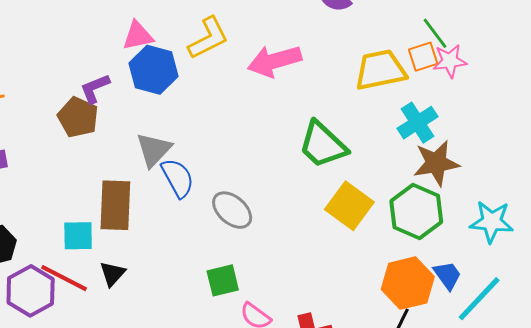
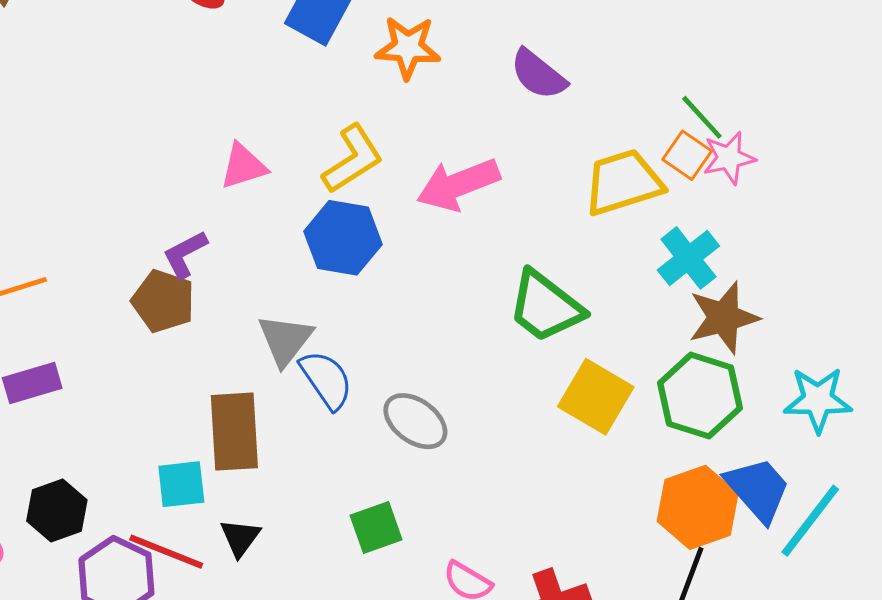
orange square: (423, 57) -> (687, 155), turned -32
blue hexagon: (154, 70) -> (343, 238), moved
blue trapezoid: (447, 275) -> (758, 489), size x1.5
green square: (223, 280) -> (376, 527), moved

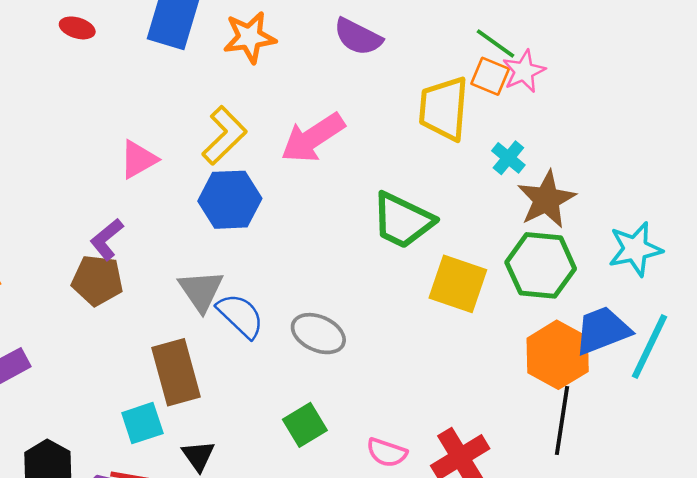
yellow trapezoid: (623, 182) -> (444, 108), turned -56
cyan cross: (688, 258) -> (508, 158), size x0.7
blue trapezoid: (758, 489) -> (602, 330), turned -58

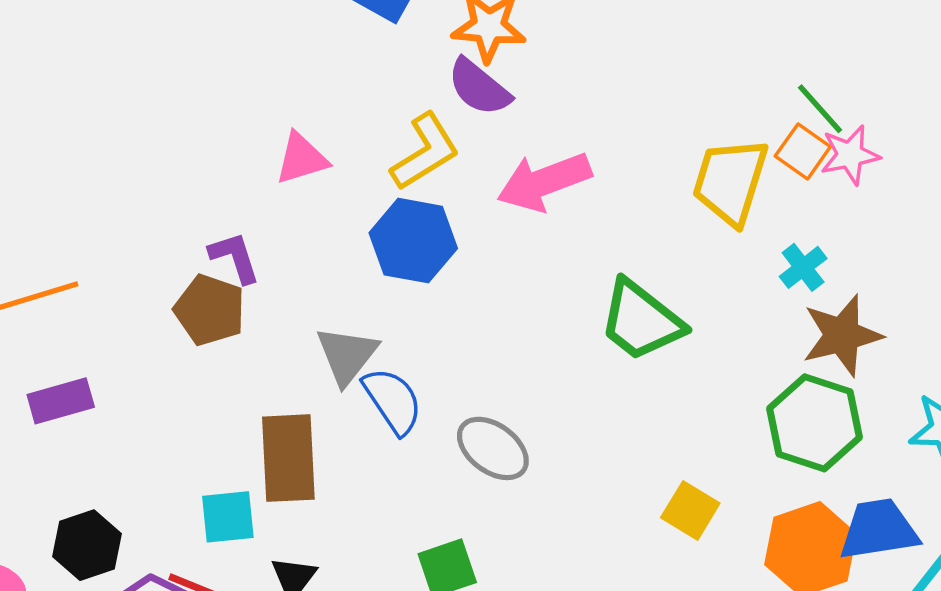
purple semicircle: (358, 37) -> (479, 87), moved
purple L-shape: (107, 239) -> (235, 257), turned 99
yellow square: (458, 284) -> (690, 510), moved, size x0.7

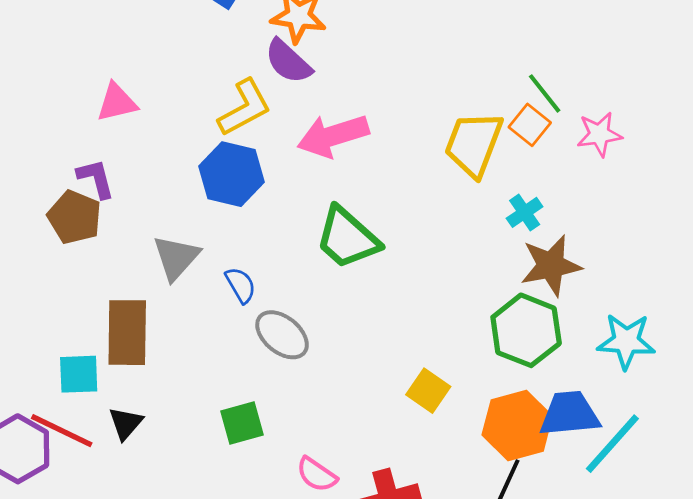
pink star: (850, 155) -> (599, 134), moved
pink triangle: (302, 159) -> (117, 102), moved
green trapezoid: (641, 321) -> (347, 238), moved
blue semicircle: (393, 401) -> (241, 285), moved, size x0.7

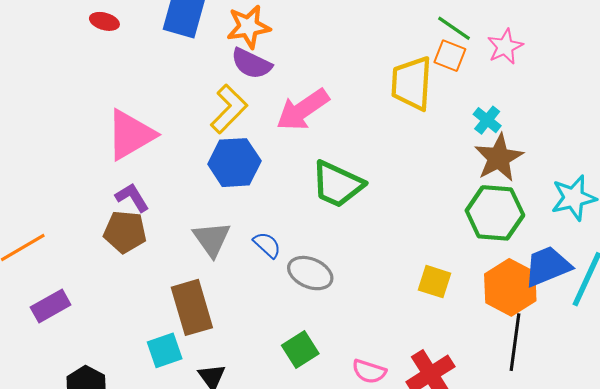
pink triangle: (117, 102) -> (130, 135), size x1.6
cyan cross: (525, 212) -> (487, 120), moved

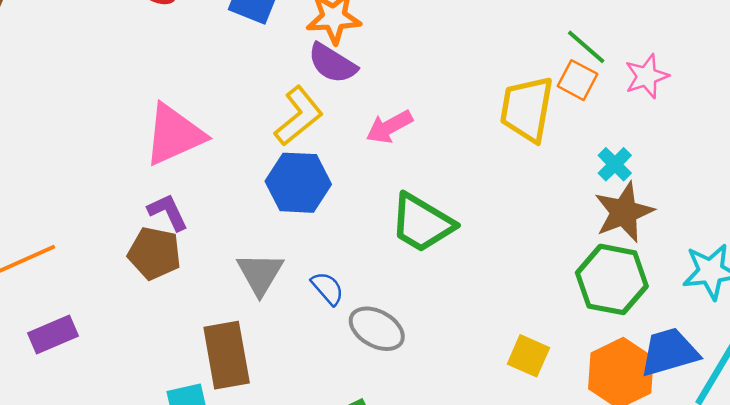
pink arrow: (303, 110) -> (389, 127), size x0.7

